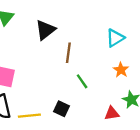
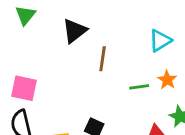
green line: (82, 81) -> (139, 87), moved, turned -63

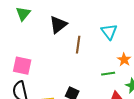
cyan triangle: (160, 41) -> (109, 32), moved, turned -36
green line: (139, 87) -> (108, 74), moved

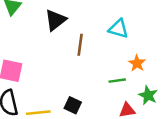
cyan triangle: (109, 32) -> (118, 29), turned -36

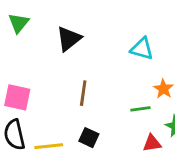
brown line: (80, 45) -> (83, 93), moved

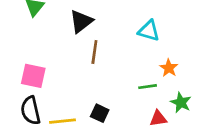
brown line: (83, 93) -> (94, 52), moved

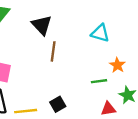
black triangle: (81, 21) -> (42, 25), turned -35
black square: (100, 113) -> (58, 104), turned 35

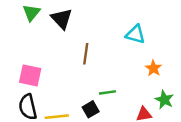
black triangle: (42, 25) -> (62, 19), moved
green line: (99, 81) -> (108, 92), moved

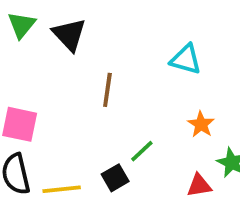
orange star: (153, 68) -> (201, 124), moved
green line: (108, 92) -> (142, 151), turned -35

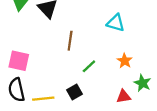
green line: (142, 151) -> (89, 66), moved

